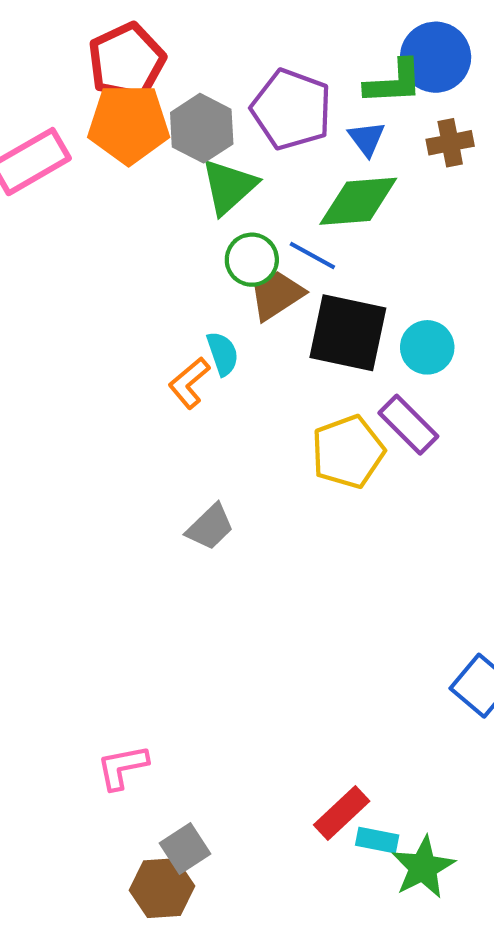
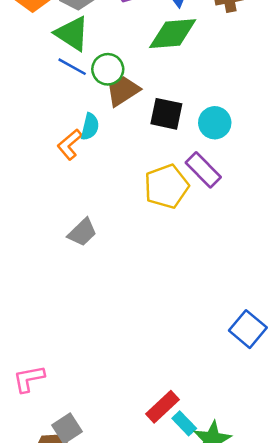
green triangle: (229, 187) -> (72, 34), moved, turned -45
blue line: (312, 256) -> (72, 67), moved
black square: (348, 333) -> (166, 114), size x0.7
cyan semicircle: (223, 354) -> (90, 127), turned 32
cyan rectangle: (377, 840) -> (184, 423), turned 35

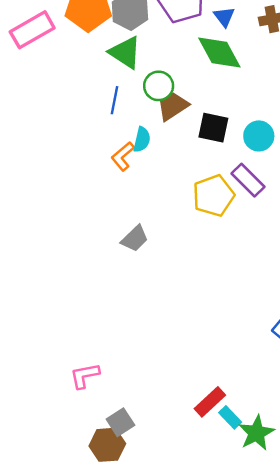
green diamond: (173, 34) -> (219, 52), turned 66
blue line: (72, 67) -> (114, 100), moved, turned 72

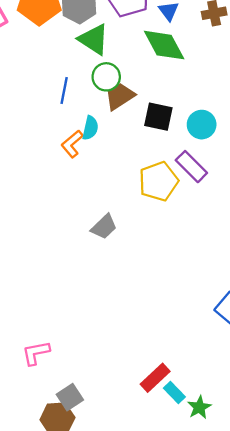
green triangle: (125, 52) -> (94, 39), moved
gray trapezoid: (135, 239) -> (104, 227), moved
green star: (256, 433) -> (199, 407), size x0.7

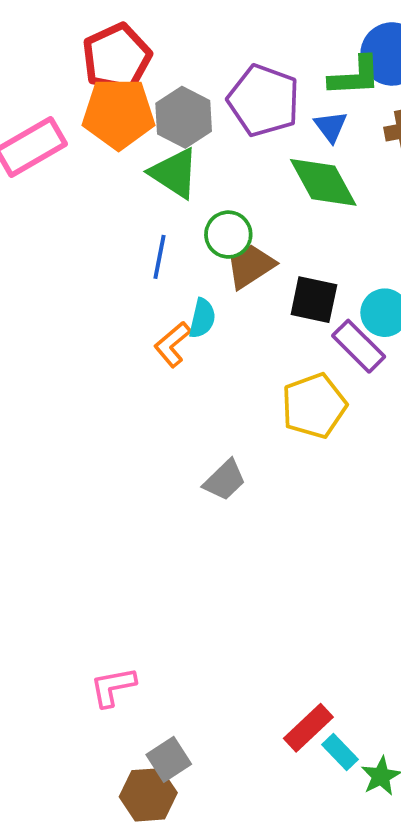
green triangle: (94, 39) -> (174, 173), moved
purple rectangle: (191, 167) -> (359, 346), moved

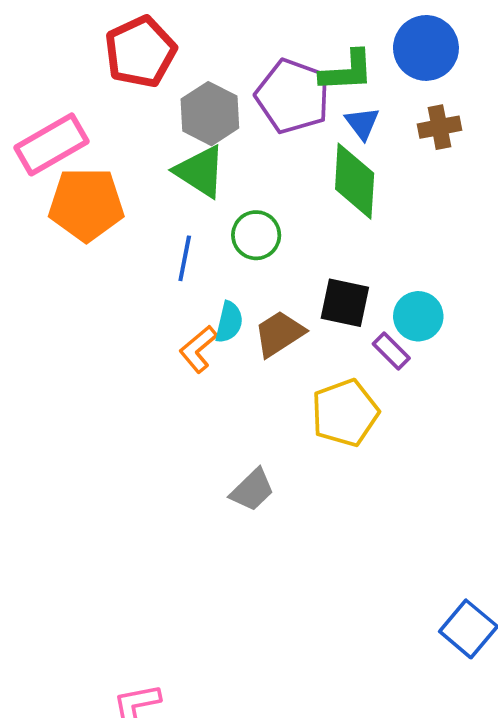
green L-shape: (355, 76) -> (347, 71), moved
orange pentagon: (119, 114) -> (86, 204), moved
green diamond: (323, 182) -> (355, 181), turned 32
brown trapezoid: (251, 266) -> (279, 334), moved
purple rectangle: (359, 346) -> (391, 351), size x0.7

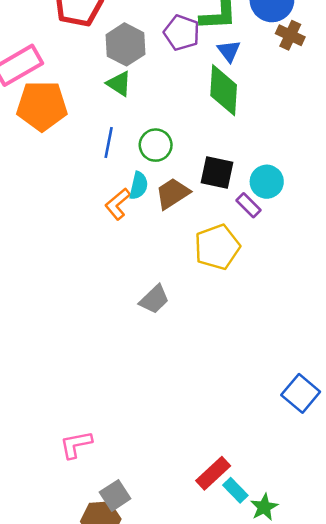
purple pentagon: (293, 96) -> (182, 33), size x0.7
brown cross: (439, 127) -> (290, 35), moved, turned 36
green triangle: (200, 172) -> (119, 84), size x0.7
green circle: (256, 235) -> (156, 145), moved

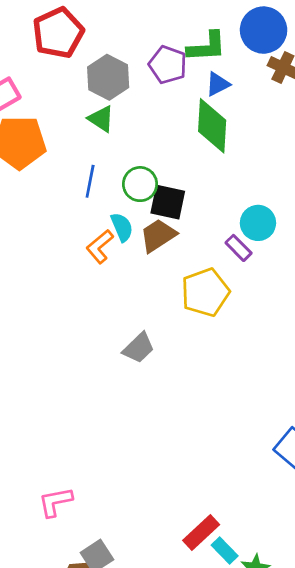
blue triangle: (229, 51) -> (218, 84), turned 40
black square: (217, 173) -> (168, 202), moved
cyan semicircle: (139, 186) -> (122, 227), turned -36

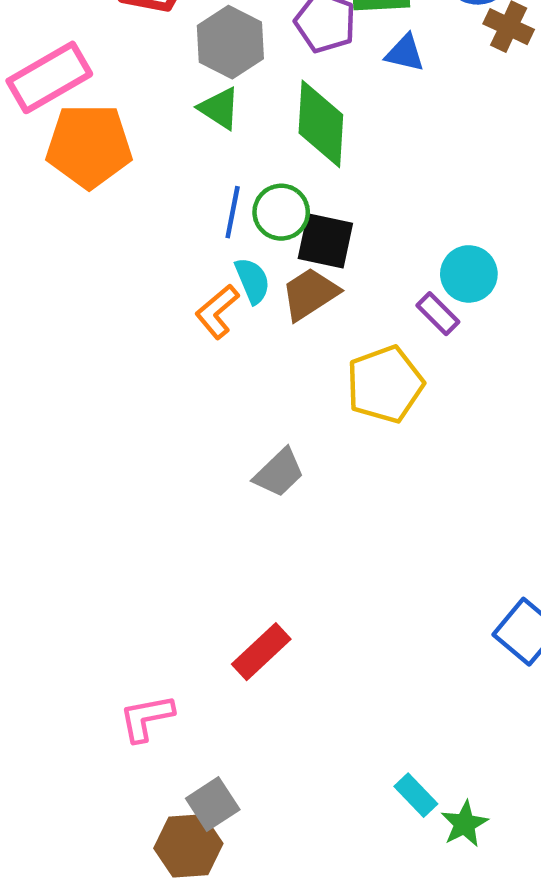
blue triangle: (218, 84) -> (405, 53), turned 40
green diamond: (212, 126) -> (321, 124), moved
blue line: (90, 181) -> (233, 212), moved
red rectangle: (201, 532) -> (261, 652), moved

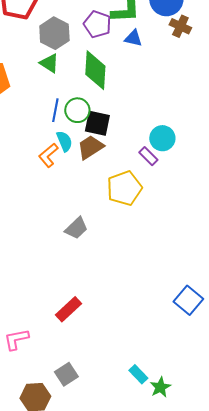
gray square: (213, 804) -> (66, 374), moved

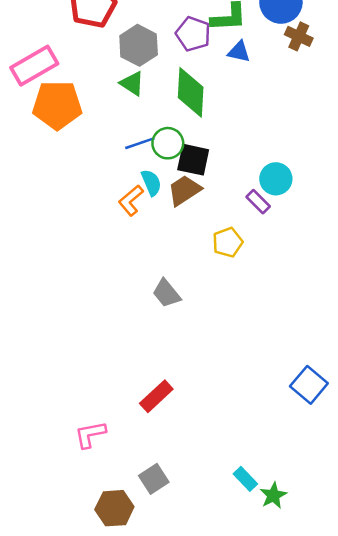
blue line: (55, 110) -> (140, 143), turned 60
yellow pentagon: (124, 188) -> (228, 242), size x0.7
gray trapezoid: (76, 228) -> (167, 293), turned 95

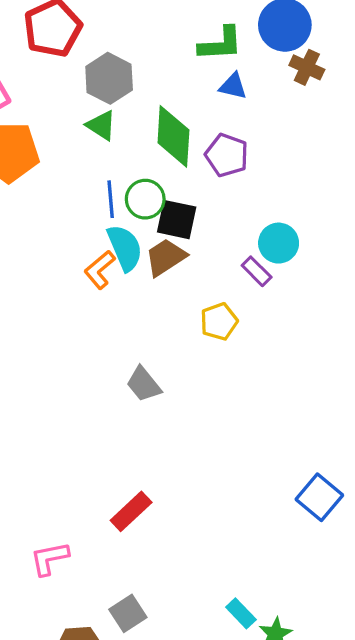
purple pentagon: (193, 34) -> (227, 155), moved
blue line: (140, 143) -> (111, 199), turned -76
cyan semicircle: (151, 183) -> (125, 248), size x1.4

